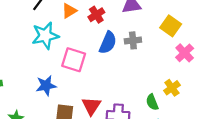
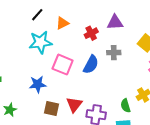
red cross: (96, 15) -> (91, 33), moved
blue semicircle: (108, 43) -> (91, 64), moved

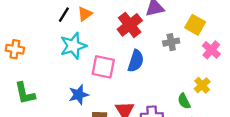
orange triangle: (62, 23) -> (85, 14), moved
red cross: (91, 33) -> (130, 25), size x1.5
gray cross: (114, 53) -> (171, 42), moved

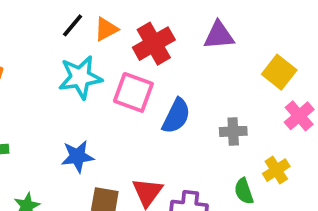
red cross: (130, 25) -> (154, 44), moved
gray cross: (171, 42) -> (233, 131), moved
pink square: (103, 67) -> (133, 92), moved

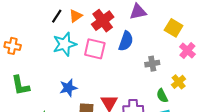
blue semicircle: (176, 116) -> (126, 41), moved

